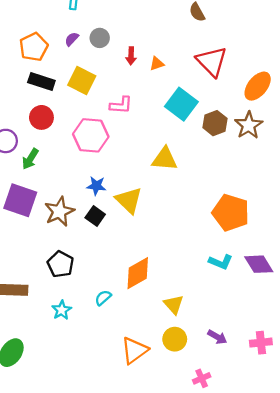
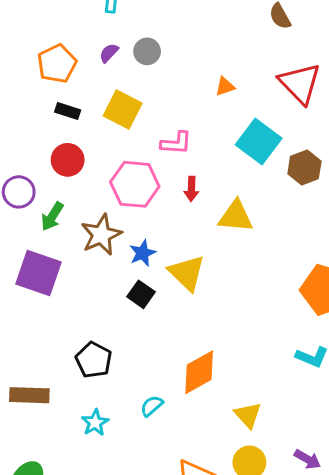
red arrow: (131, 56) -> (191, 189), moved
black rectangle: (41, 82) -> (68, 111), size x0.7
blue star: (96, 186) -> (142, 253), turned -30
brown star: (59, 212) -> (101, 235), moved

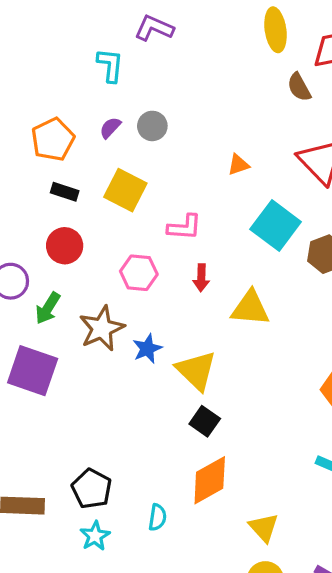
pink hexagon: (135, 184) -> (139, 273), size x0.7
black square: (141, 294) -> (205, 421), moved
black pentagon: (94, 360) -> (92, 489), moved
cyan semicircle: (152, 406) -> (157, 517), turned 140

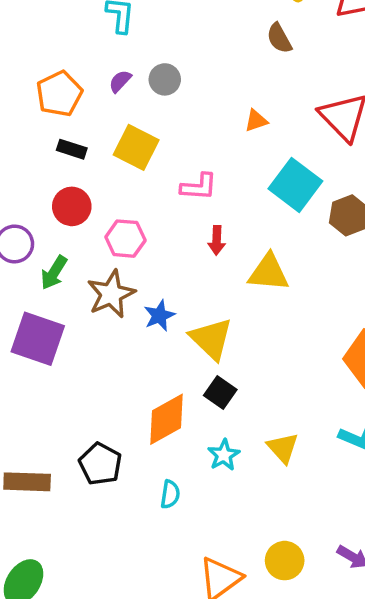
brown semicircle: (299, 87) -> (279, 38), moved
pink hexagon: (139, 273) -> (125, 239), moved
orange diamond: (210, 480) -> (167, 419), moved
yellow triangle: (264, 527) -> (283, 448), moved
cyan star: (95, 536) -> (224, 455), moved

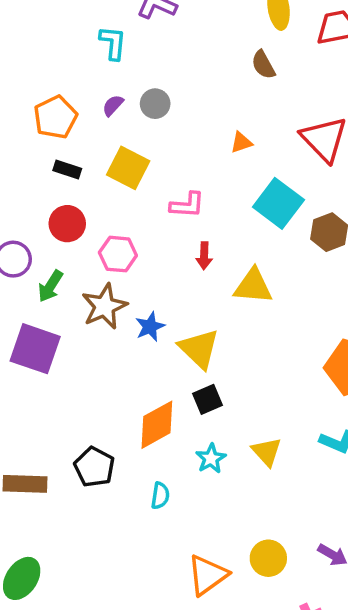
black square: (220, 392) -> (208, 399), turned 32

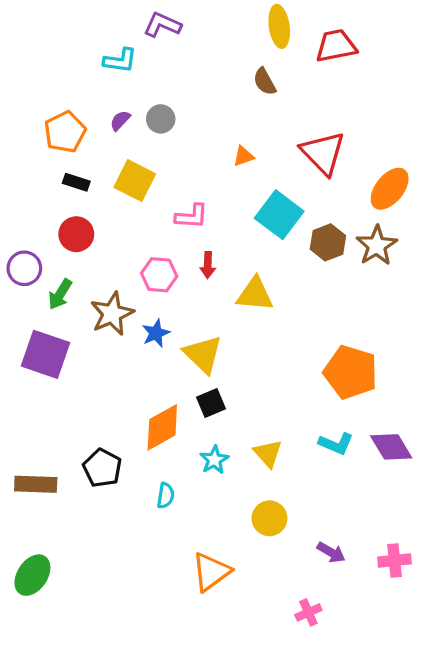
cyan L-shape: (113, 43) -> (120, 60), turned 92
pink hexagon: (118, 254) -> (159, 275), moved
yellow circle: (268, 558) -> (269, 518), moved

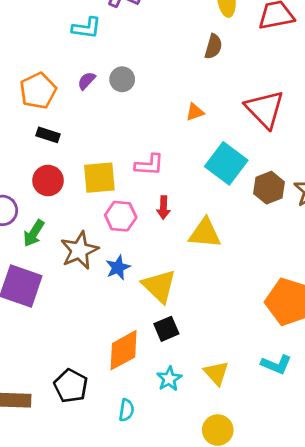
brown semicircle: (265, 82) -> (213, 46), turned -135
yellow square: (135, 181) -> (99, 178), moved, turned -32

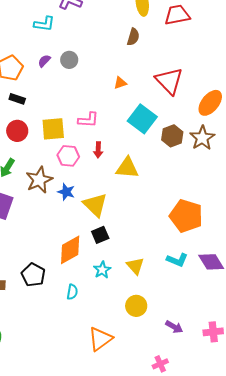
blue star: (118, 267) -> (66, 192), turned -30

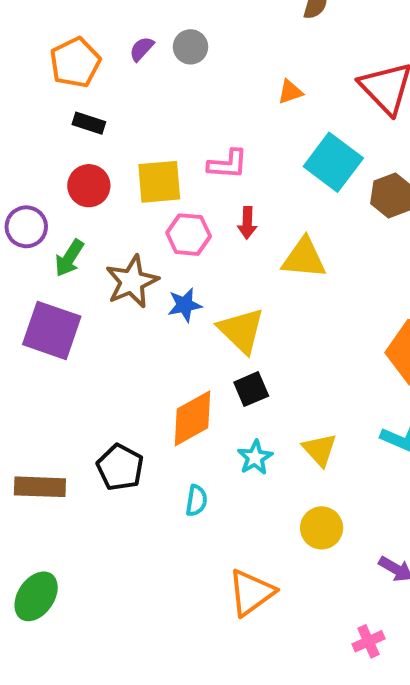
blue star: (66, 192) -> (185, 305), turned -30

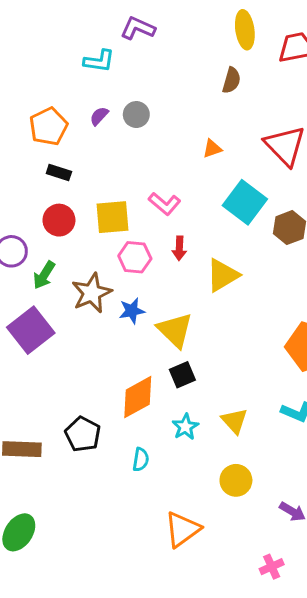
pink L-shape: (228, 164) -> (165, 204), turned 36
yellow triangle: (304, 258) -> (223, 275), turned -36
purple square: (52, 330) -> (31, 330), turned 33

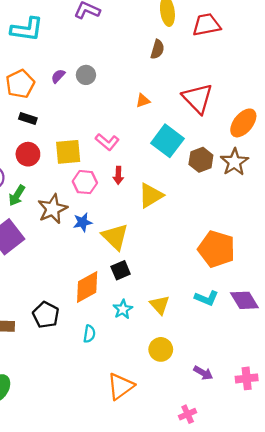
cyan L-shape: (99, 61) -> (27, 29), moved, size x1.4

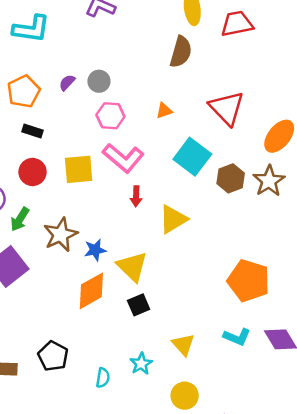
brown semicircle: (157, 49) -> (181, 52), size x1.4
pink L-shape: (107, 142) -> (123, 158), size x1.5
pink hexagon: (85, 182) -> (110, 116), moved
orange diamond: (87, 287) -> (91, 291), moved
cyan star: (123, 309) -> (141, 364), moved

